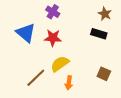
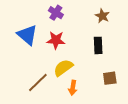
brown star: (105, 14) -> (102, 16), moved
black rectangle: (99, 34) -> (98, 45), moved, turned 70
brown square: (104, 74) -> (110, 78), turned -32

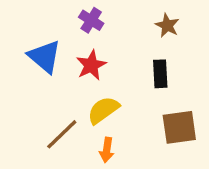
red star: (56, 40) -> (91, 65), turned -30
brown square: (110, 78) -> (179, 127), size x1.5
orange arrow: (73, 88) -> (107, 150), moved

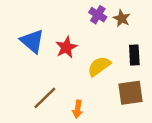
purple cross: (91, 20) -> (98, 15), moved
black rectangle: (160, 74) -> (134, 55), moved
yellow semicircle: (103, 110) -> (99, 66), moved

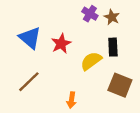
black rectangle: (134, 55) -> (113, 47), moved
brown square: (131, 93) -> (120, 85), turned 30
brown line: (45, 98) -> (29, 82), moved

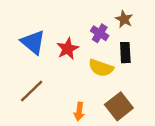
purple cross: (90, 14) -> (100, 33), moved
yellow semicircle: (91, 61) -> (101, 68), turned -125
brown square: (120, 85) -> (119, 106), moved, turned 30

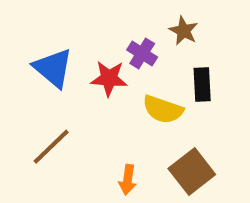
brown star: (124, 19) -> (184, 31), moved
purple cross: (100, 33) -> (142, 54), moved
red star: (68, 49) -> (109, 78), turned 30

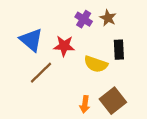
purple cross: (142, 54) -> (84, 19), moved
brown line: (51, 147) -> (41, 73), moved
orange arrow: (128, 180) -> (85, 104), moved

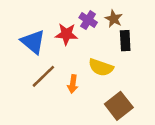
red star: (64, 46) -> (66, 34), moved
black rectangle: (119, 50) -> (125, 41), moved
orange arrow: (85, 104) -> (73, 84), moved

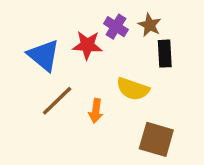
brown square: (119, 106) -> (156, 139), turned -36

